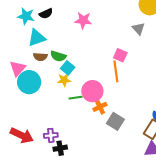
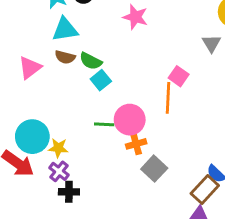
yellow star: (64, 80) -> (58, 148), moved
cyan circle: (29, 82) -> (32, 137), moved
purple cross: (51, 135) -> (59, 171), turned 32

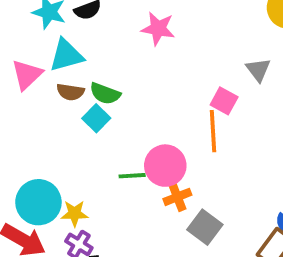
gray triangle: (211, 43) -> (258, 70), moved
pink triangle: (30, 68) -> (27, 75), moved
cyan square: (101, 80) -> (96, 118), moved

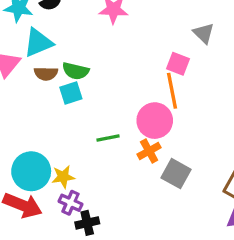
cyan square: (96, 118) -> (71, 93), turned 35
pink circle: (165, 166) -> (155, 121), moved

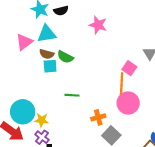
cyan square: (71, 93) -> (50, 66), moved
pink circle: (155, 121) -> (128, 103), moved
green line: (108, 138) -> (72, 95), moved

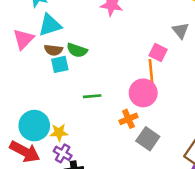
pink circle: (128, 103) -> (143, 93), moved

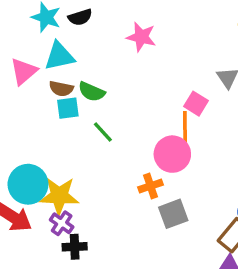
green line: (92, 96) -> (103, 132), moved, turned 48
yellow star: (59, 132) -> (59, 196), size x1.6
gray square: (148, 139) -> (173, 214), turned 30

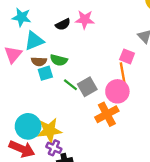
black semicircle: (80, 17) -> (63, 24), moved
orange cross: (150, 186) -> (107, 114), size x1.5
gray square: (173, 214) -> (87, 87), moved

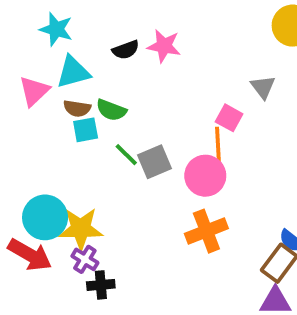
orange cross: (107, 114) -> (206, 231), moved

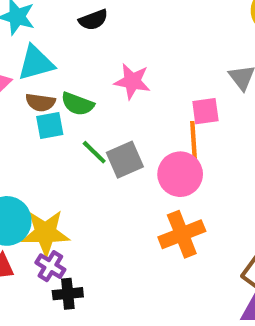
pink star: (164, 46) -> (132, 81), moved
black semicircle: (126, 50) -> (93, 20), moved
pink square: (229, 118) -> (205, 111), turned -36

